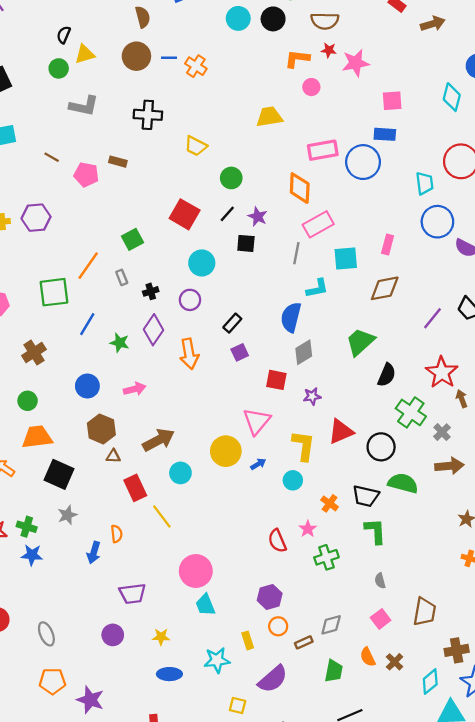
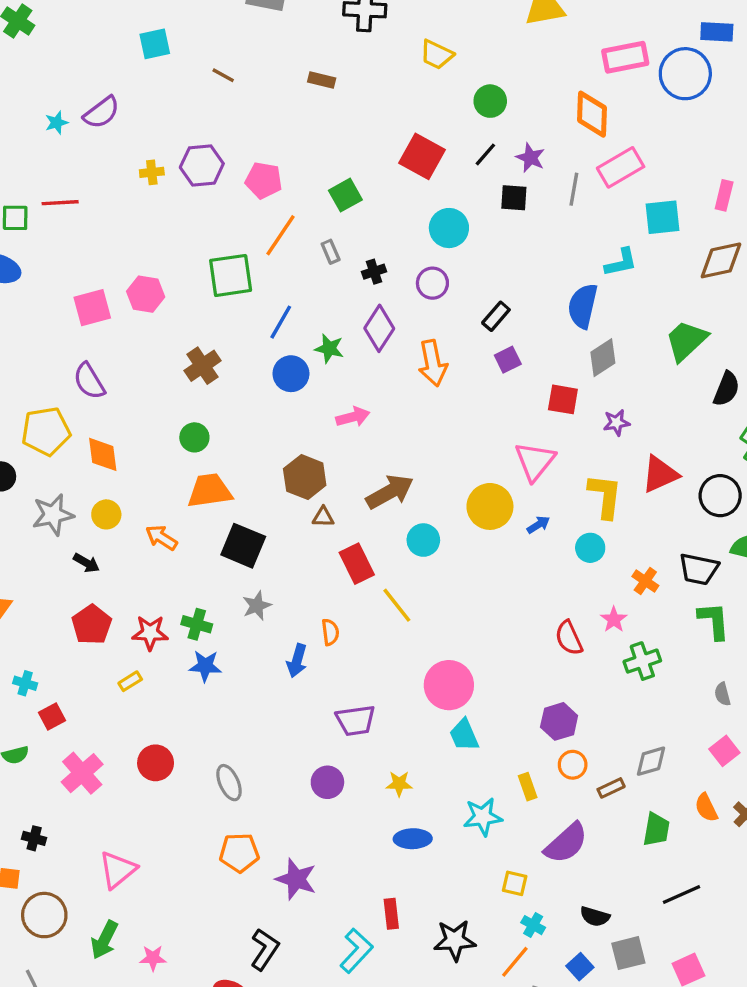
pink pentagon: (86, 175) -> (264, 180), moved
gray line: (296, 253) -> (574, 189), moved
blue circle: (87, 386) -> (291, 374), moved

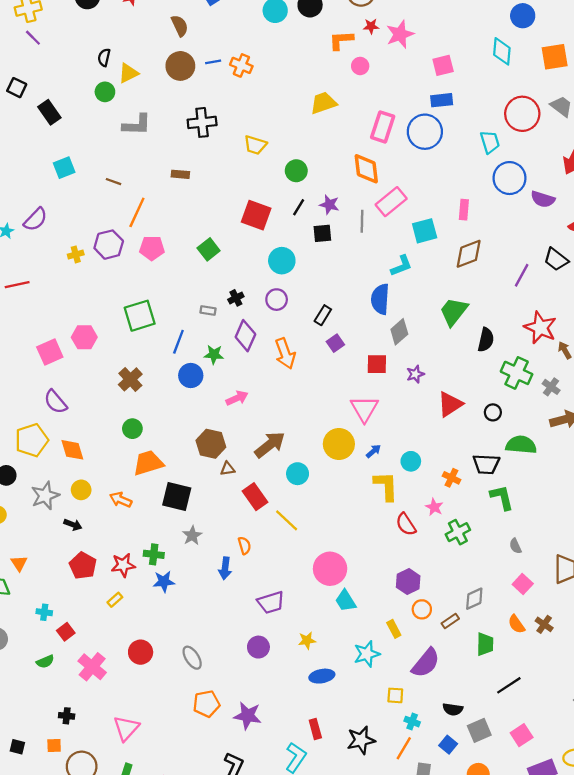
pink rectangle: (625, 57) -> (383, 127), turned -52
orange line: (280, 235) -> (137, 212), moved
gray rectangle: (331, 252) -> (208, 311), moved, turned -49
yellow L-shape: (605, 496) -> (386, 486), moved
black circle: (720, 496) -> (493, 412), size x0.6

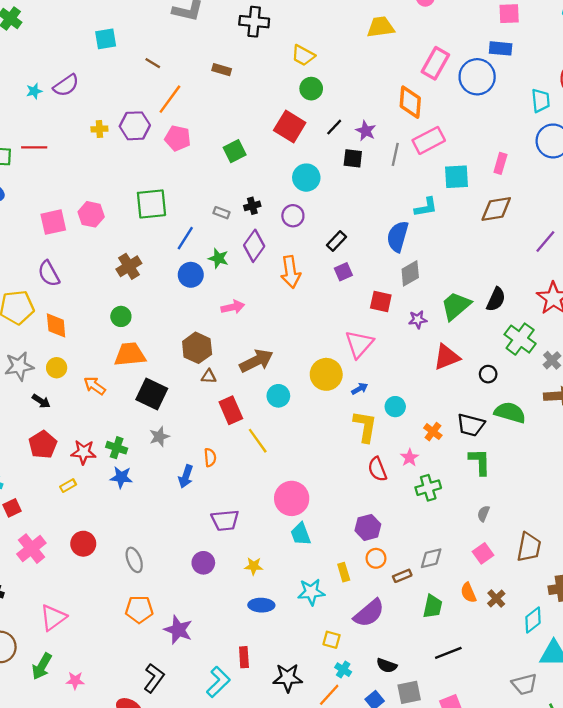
green circle: (296, 171) -> (311, 89), moved
green trapezoid: (454, 311) -> (456, 306), moved
gray semicircle: (515, 546) -> (483, 514), turned 35

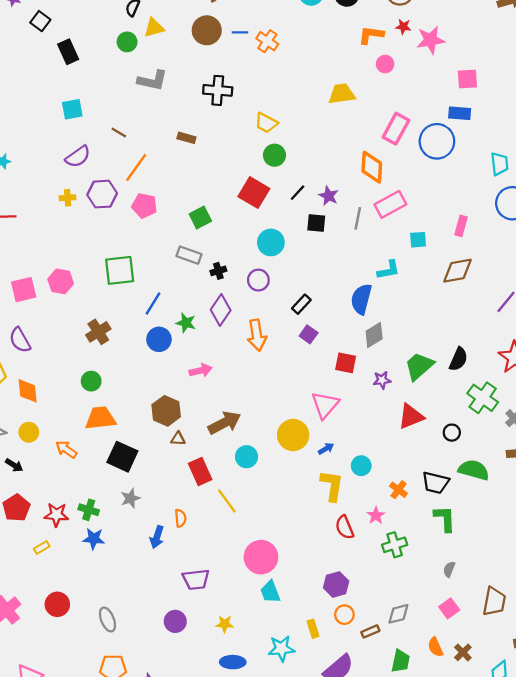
purple semicircle: (66, 85) -> (78, 157), moved
cyan square: (456, 177) -> (418, 240), size x0.7
gray rectangle: (221, 213) -> (189, 255), moved, size x1.5
purple square: (343, 272) -> (309, 334), turned -30

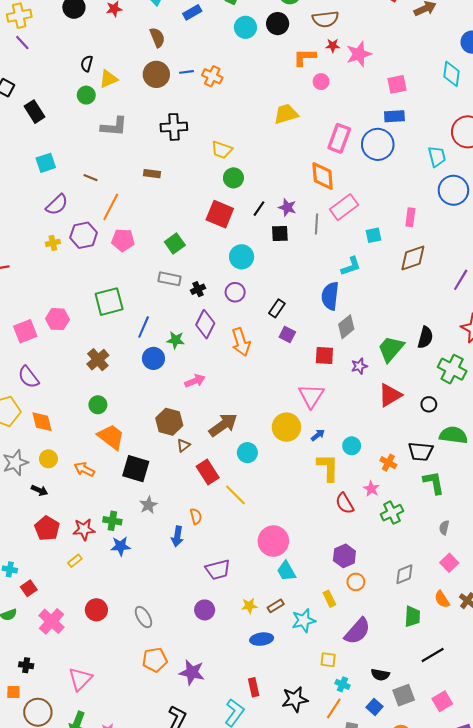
orange trapezoid: (100, 418) -> (111, 437), turned 52
brown triangle: (178, 439) -> (183, 445), turned -32
brown rectangle: (370, 631) -> (276, 606), moved

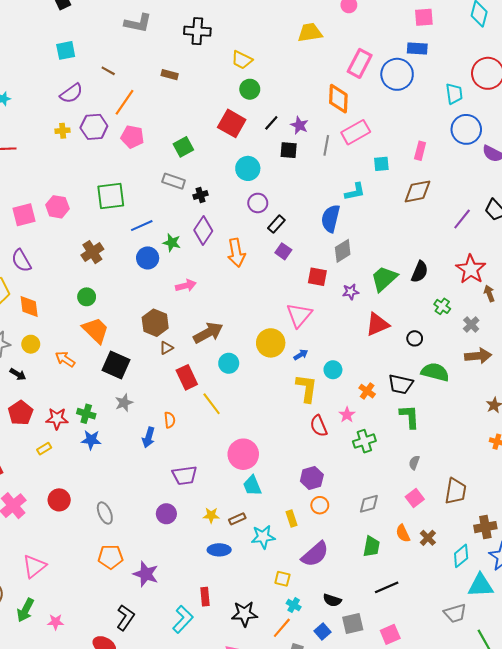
purple circle: (235, 292) -> (258, 203), moved
blue line: (144, 327) -> (142, 226), turned 35
green cross: (452, 369) -> (442, 306), size x0.6

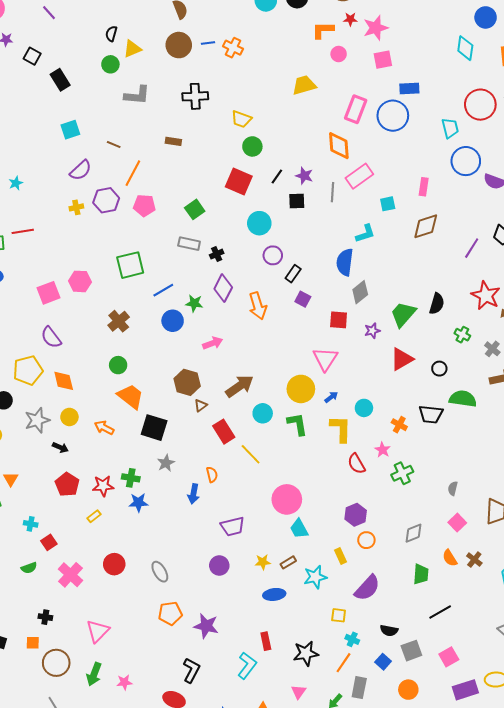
pink square: (424, 17) -> (383, 60), moved
green L-shape: (410, 417) -> (297, 424), moved

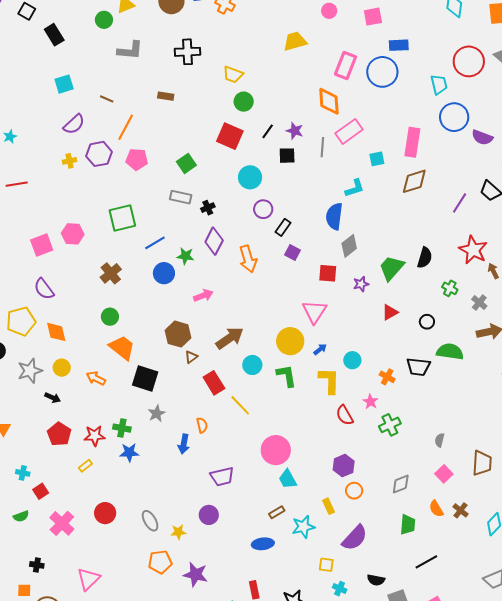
pink rectangle: (424, 187) -> (412, 142), size x1.6
red triangle: (402, 359) -> (390, 312), size x0.7
yellow star: (263, 562) -> (178, 532), moved

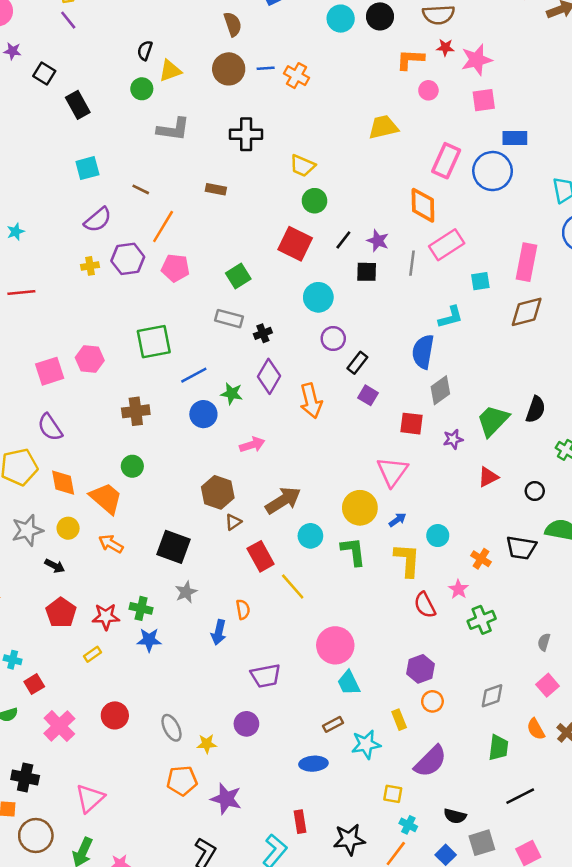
brown cross: (111, 273) -> (136, 411), turned 30
orange trapezoid: (122, 348) -> (106, 498), moved
black cross: (37, 565) -> (25, 777), size x1.5

